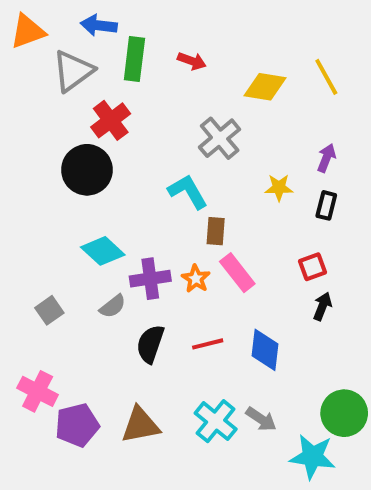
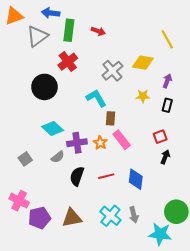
yellow diamond: (265, 87) -> (143, 63), moved
red cross: (111, 120) -> (68, 62), moved
gray arrow: (261, 419) -> (134, 215), turned 42

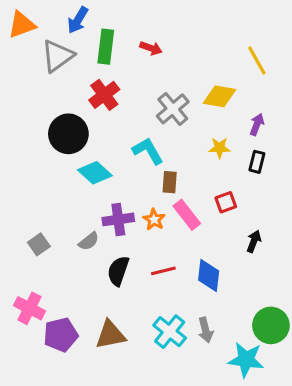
blue arrow: (51, 13) -> (78, 20), turned -66
cyan diamond: (53, 129) -> (95, 173), moved
red square: (160, 137) -> (226, 202), moved

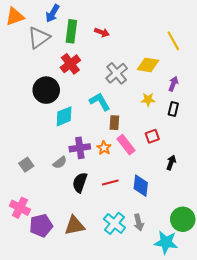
cyan diamond: (95, 173) -> (64, 116), turned -65

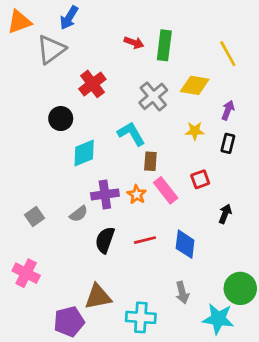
green rectangle: (71, 31) -> (164, 45), moved
black circle: (46, 90) -> (61, 119), size x0.7
cyan cross: (114, 223) -> (141, 317), moved, turned -35
purple pentagon: (41, 226) -> (69, 322), moved

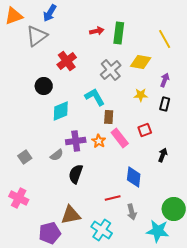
red arrow: (134, 43) -> (97, 31), turned -32
red line: (145, 240) -> (113, 198), moved
cyan cross: (141, 317) -> (102, 230), turned 30

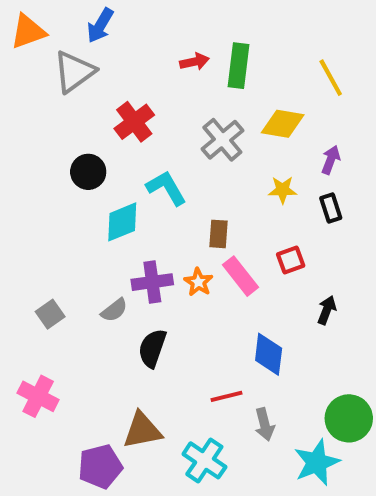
cyan L-shape: (95, 97) -> (166, 188), moved
black rectangle: (165, 104) -> (331, 208), turned -32
cyan star: (158, 231) -> (317, 462), turned -30

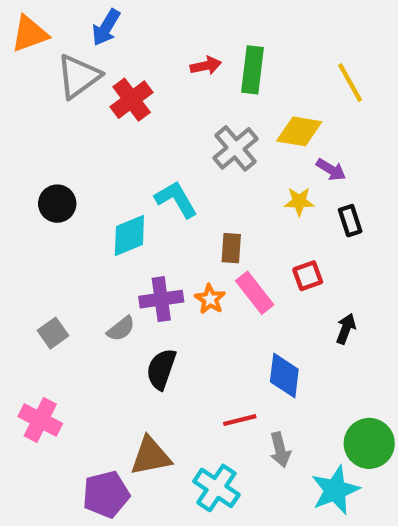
red cross: (134, 122) -> (132, 100), moved
purple arrow: (331, 160) -> (331, 170), moved, turned 100
black circle: (88, 172) -> (57, 204), moved

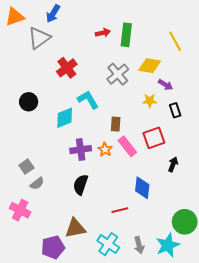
red cross: (132, 100) -> (67, 68), moved
red square: (308, 276) -> (154, 138), size x1.5
gray semicircle: (121, 329) -> (37, 184), moved
gray arrow: (280, 450) -> (139, 245), moved

